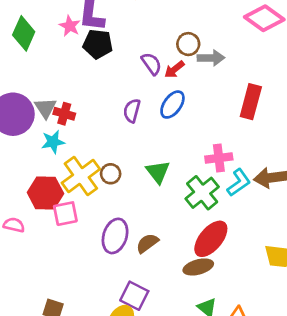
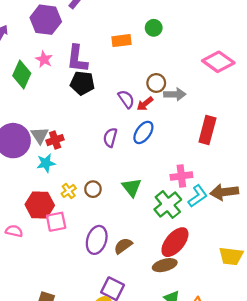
pink star: (70, 26) -> (44, 59), moved
red cross: (64, 114) -> (55, 140), turned -35
yellow cross: (81, 176) -> (69, 191), size x0.5

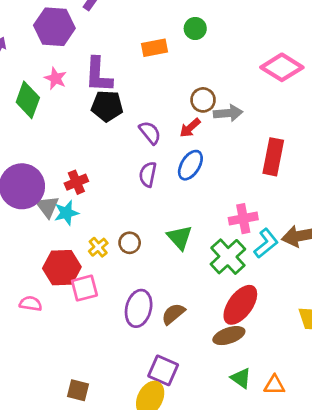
purple semicircle: (126, 99) -> (150, 133), moved
gray triangle: (40, 135) -> (47, 207), moved

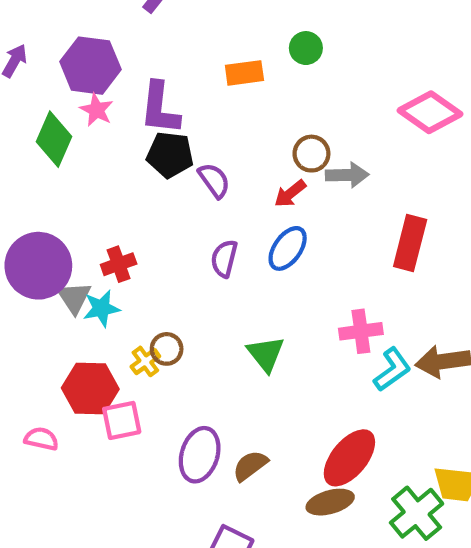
purple hexagon: (54, 27) -> (90, 66), moved
purple semicircle: (150, 133) -> (214, 180), moved
brown circle: (130, 243) -> (167, 349), moved
green cross: (228, 257) -> (417, 513), moved

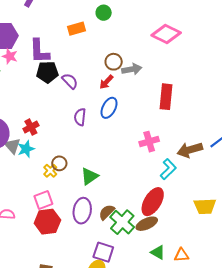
green triangle: (266, 354) -> (89, 176), moved, turned 42
cyan L-shape: (392, 369) -> (168, 169), moved
red hexagon: (90, 388) -> (47, 222), moved
green cross: (417, 513) -> (122, 222), moved

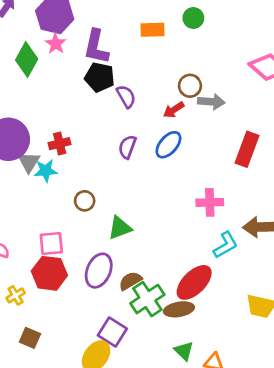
yellow cross: (50, 171) -> (16, 295), moved

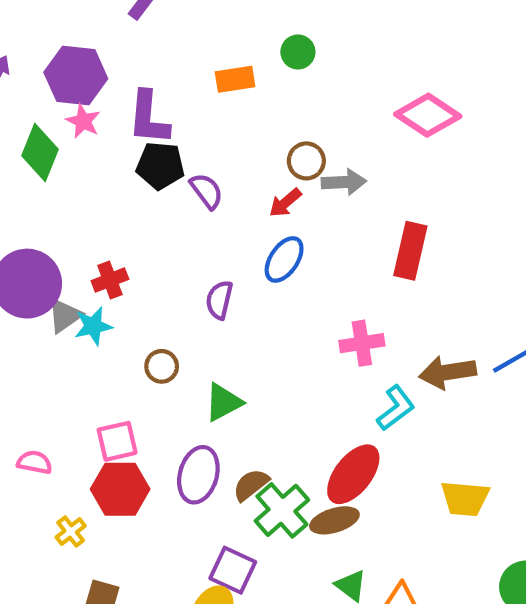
purple semicircle: (127, 147) -> (219, 300), moved
gray triangle: (29, 162) -> (65, 316), turned 30

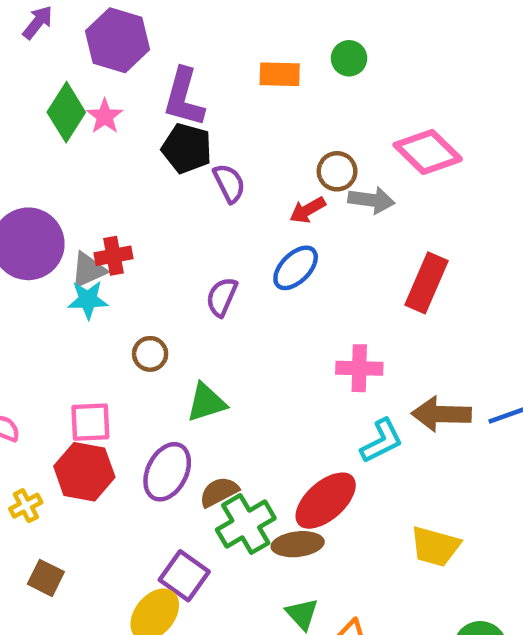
pink diamond: (428, 115) -> (428, 152), moved
pink star: (83, 121) -> (105, 116), moved
gray triangle: (65, 316) -> (88, 270), moved

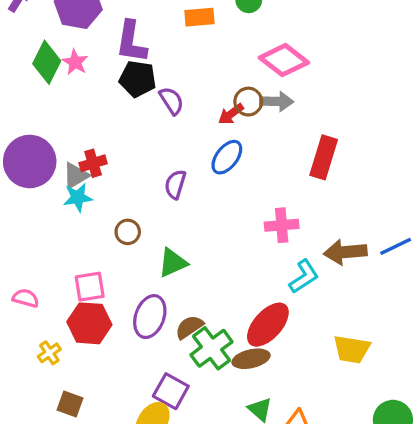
pink diamond: (428, 152) -> (284, 60), moved
brown circle: (337, 171) -> (248, 102), moved

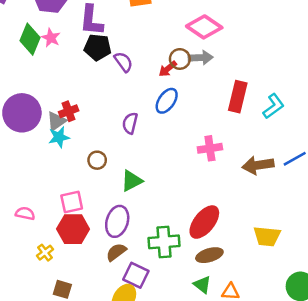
cyan L-shape: (304, 276) -> (273, 106), moved
brown semicircle: (189, 327) -> (116, 252), moved
green cross: (212, 348) -> (164, 242), turned 36
brown ellipse: (251, 359) -> (209, 255), moved

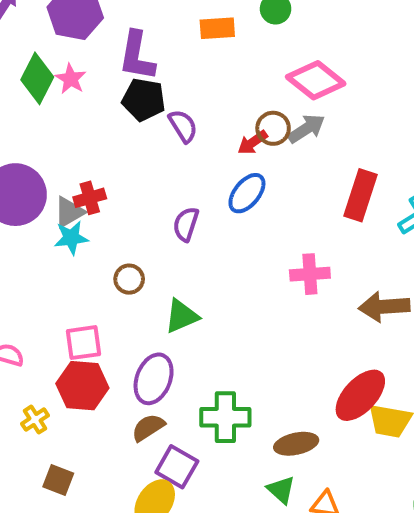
gray arrow: (201, 58) -> (306, 129), turned -35
red ellipse: (204, 222) -> (360, 395), moved

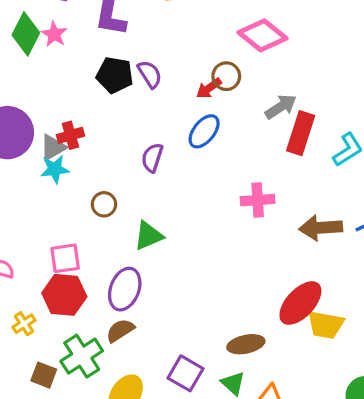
black pentagon: (144, 100) -> (115, 75), moved
gray arrow: (306, 129) -> (281, 107), moved
green cross: (225, 417) -> (82, 356), moved, turned -33
purple square: (177, 467) -> (185, 373), moved

